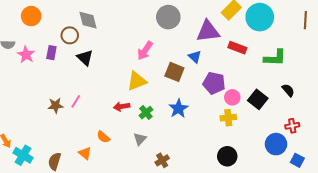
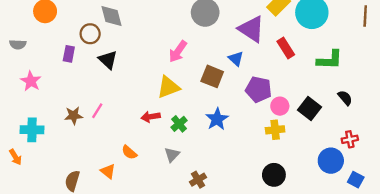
purple triangle: (208, 31) -> (251, 29), turned 40
red rectangle: (237, 48) -> (286, 48), turned 36
pink star: (26, 55) -> (31, 81), moved
cyan cross: (23, 155) -> (32, 130), moved, turned -30

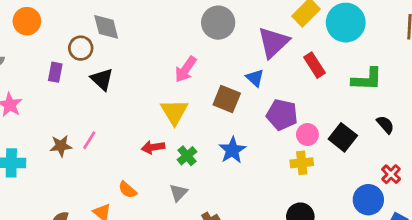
purple triangle: (251, 29) -> (273, 42), turned 44
yellow triangle: (168, 87) -> (174, 112), turned -40
red cross: (350, 139) -> (391, 174), turned -35

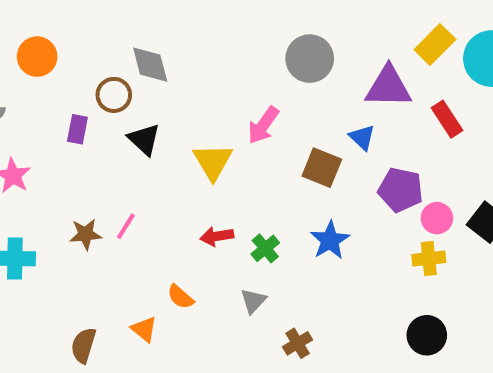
purple triangle: (273, 42) -> (388, 87), turned 44
yellow triangle: (174, 112) -> (213, 162), moved

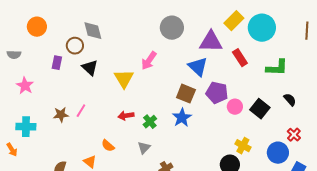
blue triangle: (362, 137) -> (198, 67), size x1.5
brown square: (322, 168) -> (186, 94), moved
yellow cross: (429, 258) -> (243, 146), moved, turned 35

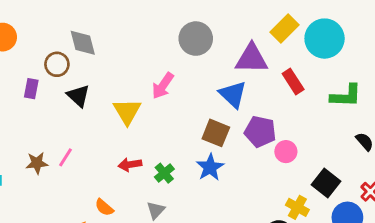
black square: (260, 109) -> (326, 183), moved

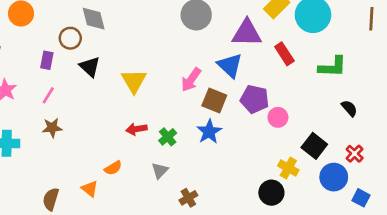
pink arrow: (163, 86) -> (191, 80), moved
pink line: (66, 157) -> (48, 95), moved
orange semicircle: (104, 207) -> (113, 168), turned -72

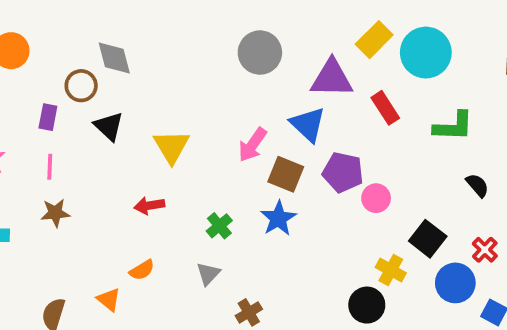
pink line: (48, 95) -> (50, 167), turned -30
red arrow: (136, 129) -> (149, 206), moved

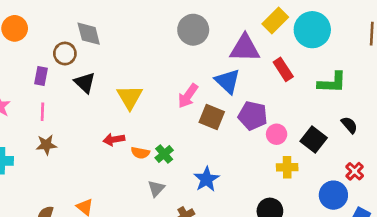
blue star: (278, 218) -> (206, 179), moved
black square: (428, 239) -> (314, 139), moved
orange semicircle: (142, 270) -> (140, 153), moved, turned 42
yellow cross: (391, 270) -> (287, 167), moved, turned -30

